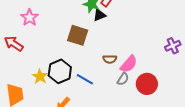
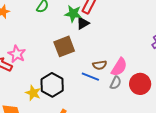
pink star: (30, 18) -> (17, 54), moved
brown square: (78, 35) -> (64, 46), turned -30
blue line: (85, 79) -> (90, 77), moved

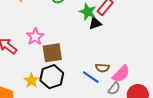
brown square: (64, 46) -> (52, 53), moved
pink star: (17, 54) -> (35, 37), moved

